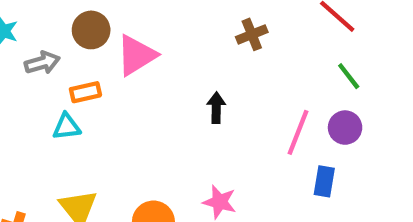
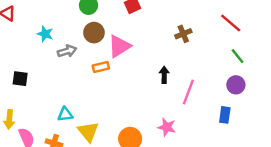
orange rectangle: (85, 92) -> (101, 67), moved
cyan triangle: (67, 127) -> (65, 114), moved
pink line: (298, 132) -> (188, 92), moved

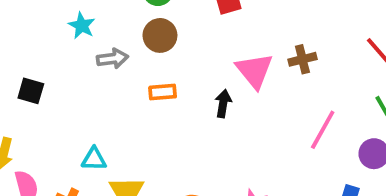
pink triangle: (119, 46) -> (254, 71), moved, turned -45
black arrow: (164, 75) -> (223, 104), moved
pink line: (188, 92) -> (323, 130), moved

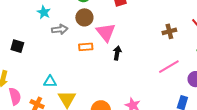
brown cross: (302, 59) -> (169, 31), moved
pink triangle: (254, 71) -> (106, 32), moved
pink line: (323, 130) -> (169, 67), turned 30

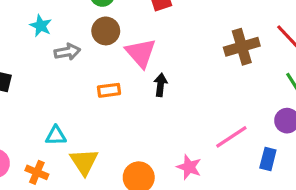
brown cross: (169, 31) -> (242, 47), size x1.5
orange rectangle: (86, 47) -> (109, 90), moved
pink line: (169, 67) -> (231, 137), moved

